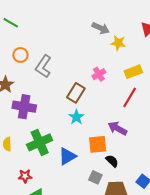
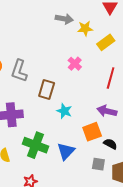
yellow rectangle: (133, 72) -> (106, 42), moved
brown rectangle: (76, 93) -> (47, 90), moved
green cross: (40, 142) -> (36, 145), turned -30

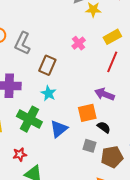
yellow rectangle: (106, 42) -> (112, 37), moved
cyan star: (64, 111) -> (48, 93), moved

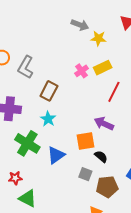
yellow rectangle: (112, 37) -> (103, 68), moved

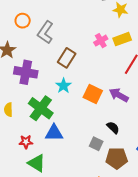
orange square: (85, 141) -> (93, 94), moved, turned 30
blue triangle: (56, 155) -> (54, 133), moved, turned 30

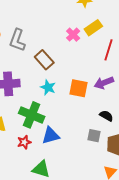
brown rectangle: (67, 58) -> (44, 60), turned -60
purple arrow: (119, 95) -> (104, 83), turned -36
red star: (26, 142) -> (24, 142), moved

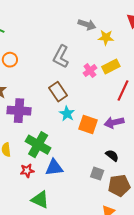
gray L-shape: (17, 40) -> (61, 57), moved
cyan star: (48, 87) -> (67, 114), moved

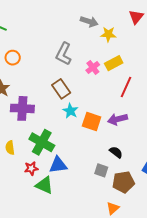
green triangle: (40, 200) -> (44, 185), moved

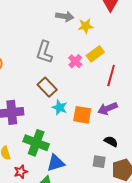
red star: (31, 168) -> (21, 172), moved

